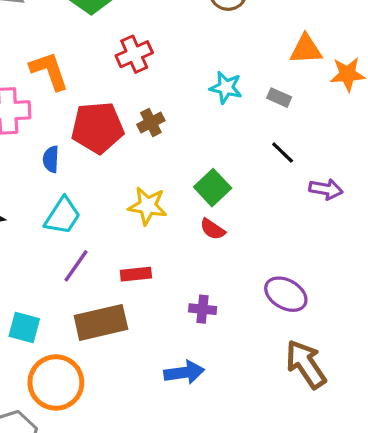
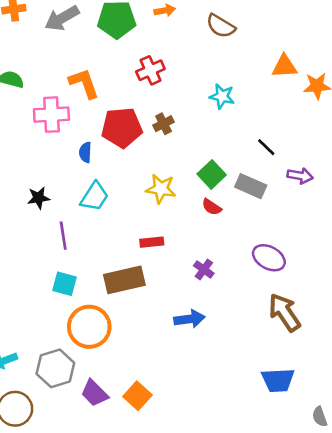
gray rectangle: (279, 98) -> (251, 186), moved, size x1.6
purple line: (76, 266) -> (63, 236), moved, turned -44
purple cross: (203, 309) -> (204, 269), turned 30

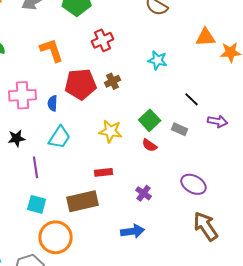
pink cross: (51, 115) -> (23, 95), moved
gray rectangle: (251, 186) -> (180, 129), size x0.7

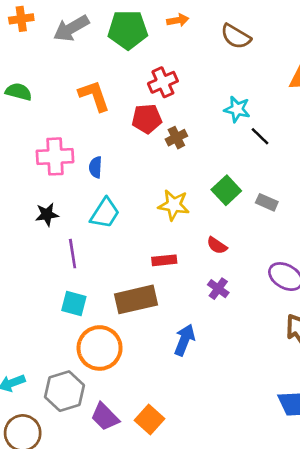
red pentagon: (81, 84) -> (147, 119), moved, size x0.7
black line: (192, 99) -> (260, 136), moved
red semicircle: (150, 145) -> (217, 245), moved
blue arrow: (133, 231) -> (185, 340), moved, turned -60

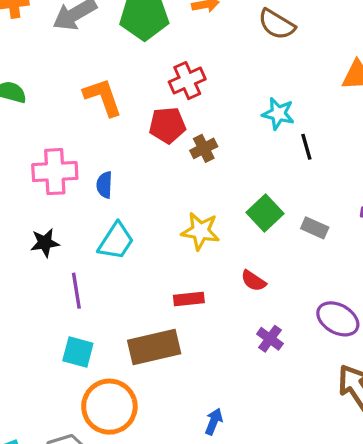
black line: (260, 136) -> (306, 147), turned 30
purple cross: (218, 289) -> (270, 339), moved
blue arrow: (185, 340) -> (214, 422), moved, size x0.7

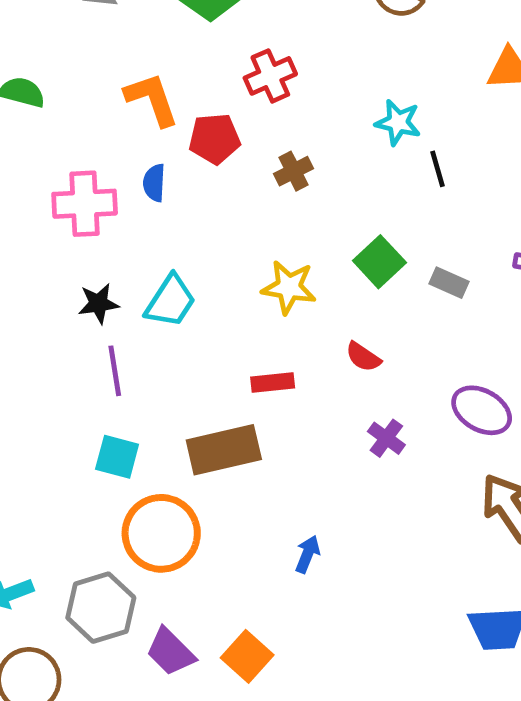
red pentagon: (167, 125) -> (215, 139), moved
blue semicircle: (104, 185) -> (154, 183), moved
black star: (45, 243) -> (98, 304), moved

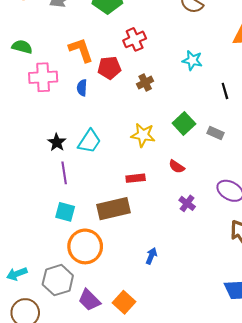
black line: (437, 169) -> (225, 91), moved
pink cross: (85, 204) -> (43, 77), moved
black star: (98, 304) -> (57, 142), turned -30

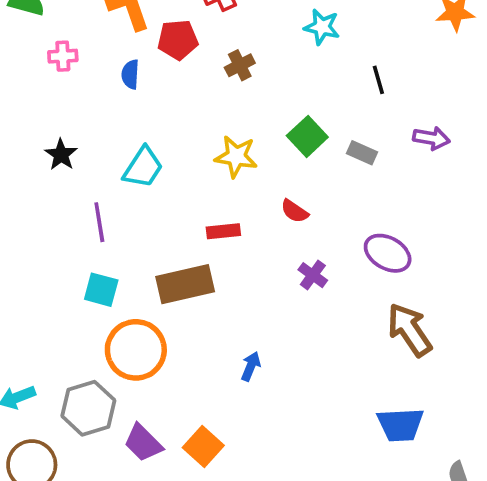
pink cross: (43, 77) -> (63, 56), size x0.6
black star: (57, 142) -> (61, 155), moved

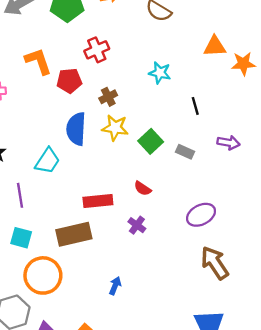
blue semicircle: (130, 74) -> (76, 129), moved, size x1.8
yellow star: (236, 156) -> (115, 128), moved
red rectangle: (223, 231) -> (98, 201), size x1.4
purple ellipse: (388, 253) -> (201, 215), turned -56
purple cross: (313, 275) -> (137, 225), moved

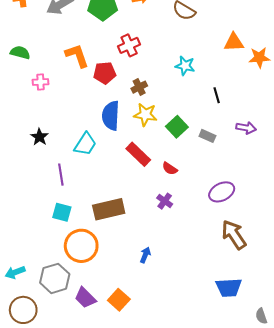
red rectangle: (98, 201) -> (138, 154), moved, turned 50

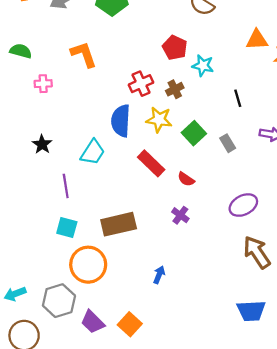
red cross: (129, 45) -> (141, 84), moved
red pentagon: (105, 73) -> (175, 48), moved, turned 30
brown cross: (139, 87) -> (175, 89), moved
gray rectangle: (207, 136) -> (228, 143), turned 35

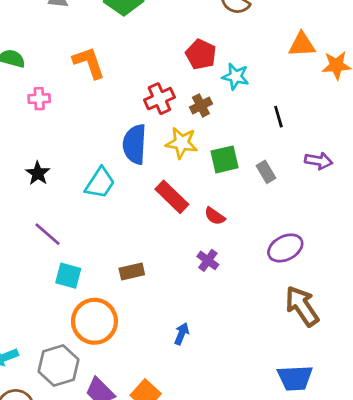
green square: (194, 133) -> (224, 159), turned 30
purple line: (66, 186) -> (47, 234), moved, turned -40
brown rectangle: (119, 224) -> (132, 271), size x0.6

